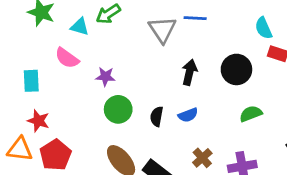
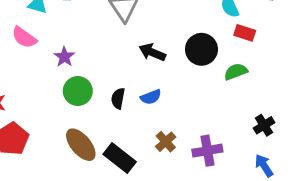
black arrow: (189, 72) -> (152, 52), turned -80
purple star: (105, 77) -> (64, 57), turned 30
green semicircle: (251, 114) -> (236, 72), moved

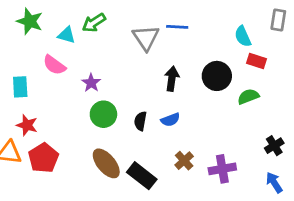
black arrow: (152, 52) -> (172, 79), turned 75

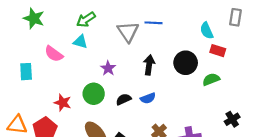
cyan triangle: (67, 35) -> (80, 42), moved
purple star: (91, 83) -> (108, 68), moved
black semicircle: (140, 121) -> (124, 99), turned 56
red star: (27, 125) -> (63, 103), moved

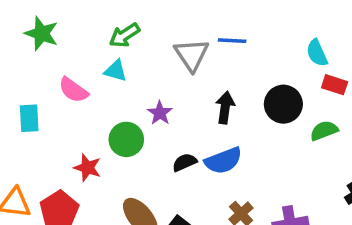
green circle: (94, 94) -> (126, 139), moved
blue semicircle: (148, 98) -> (223, 161), size x1.5

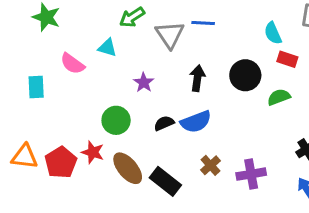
green arrow: (125, 35) -> (132, 17), moved
green circle: (126, 139) -> (116, 120), moved
red star: (87, 168) -> (93, 152), moved

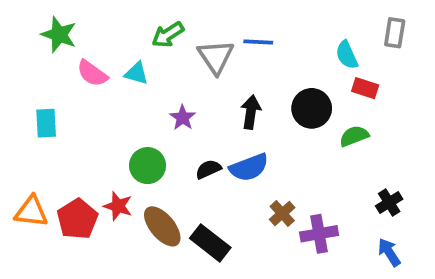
pink semicircle: (72, 64) -> (92, 73), moved
brown cross: (210, 165) -> (282, 213), moved

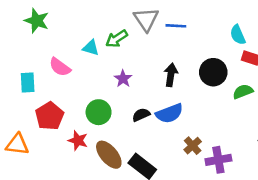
green arrow: (168, 35) -> (117, 39), moved
gray triangle: (216, 57) -> (146, 19), moved
pink semicircle: (92, 73) -> (60, 67), moved
red pentagon: (77, 219) -> (50, 116), moved

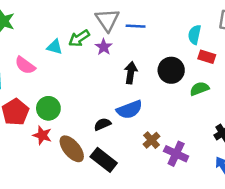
cyan semicircle: (238, 35) -> (194, 35), turned 36
purple star: (123, 79) -> (104, 47), moved
green circle: (99, 112) -> (48, 108), moved
black semicircle: (141, 115) -> (102, 124), moved
purple cross: (218, 160) -> (176, 154), turned 35

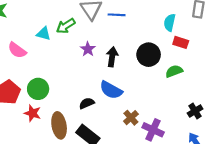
purple star: (104, 47) -> (88, 49), moved
blue semicircle: (129, 110) -> (111, 90), turned 50
brown ellipse: (72, 149) -> (59, 125), turned 30

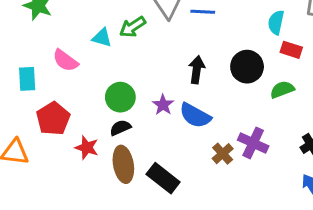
purple star: (88, 49) -> (163, 105), moved
green circle: (38, 89) -> (120, 97), moved
black semicircle: (87, 103) -> (120, 128), moved
purple cross: (153, 130) -> (253, 143), moved

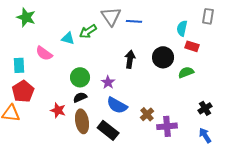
blue semicircle: (195, 115) -> (117, 105), moved
red pentagon: (53, 119) -> (23, 91), moved
purple cross: (253, 143) -> (167, 126), moved, turned -30

